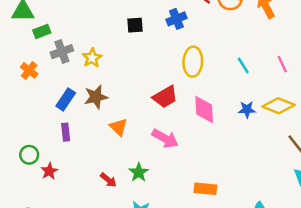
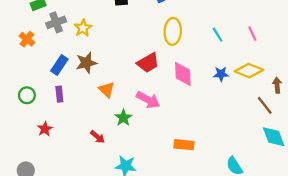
green circle: (29, 155) -> (27, 95), moved
green star: (139, 172) -> (123, 118), moved

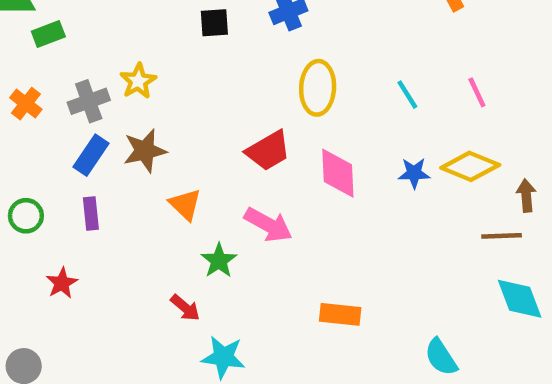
gray cross: (56, 22) -> (89, 101), moved
brown line: (265, 105) -> (502, 236), turned -54
red arrow: (98, 137) -> (185, 308), moved

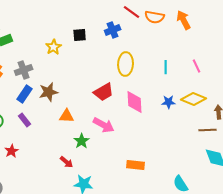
yellow star: (138, 81) -> (54, 47), moved
cyan line: (407, 95) -> (166, 67), turned 32
orange triangle: (185, 205) -> (67, 116), turned -42
purple rectangle: (91, 213) -> (25, 120), turned -32

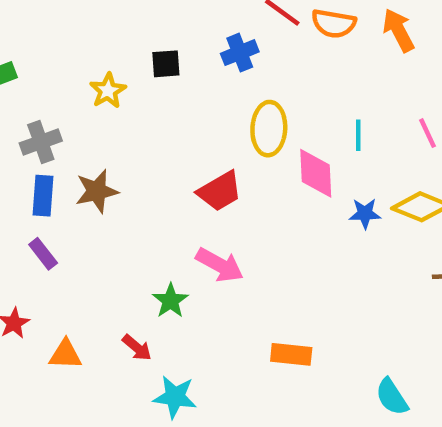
blue rectangle: (25, 94) -> (43, 196), turned -30
pink diamond: (135, 102) -> (316, 173), moved
orange triangle: (67, 116) -> (65, 354), moved

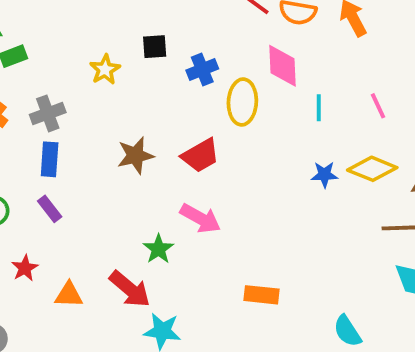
blue cross: (240, 53) -> (202, 70), moved
pink diamond: (316, 173) -> (282, 66), moved
brown star: (97, 191) -> (136, 155), moved
red arrow: (137, 348) -> (130, 289), size x1.6

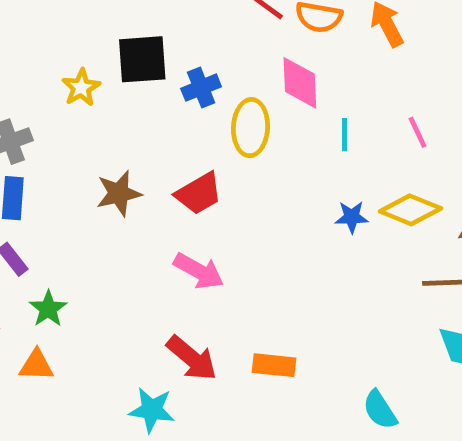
black square: (155, 47) -> (142, 59), size x1.6
green star: (158, 249) -> (48, 309), moved
red arrow: (130, 289) -> (192, 358), moved

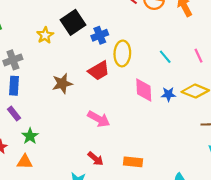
black square: (142, 59) -> (73, 22), turned -30
pink diamond: (300, 83) -> (144, 90), moved
cyan line: (345, 135) -> (165, 57), turned -40
red trapezoid: (199, 193) -> (99, 71), moved
red arrow: (192, 358) -> (95, 159), size x0.7

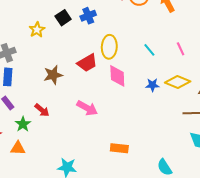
black square: (73, 22) -> (63, 18), size x0.7
blue cross: (100, 35) -> (88, 16), moved
pink diamond: (144, 90) -> (117, 76), moved
red arrow: (95, 159) -> (42, 110), moved

